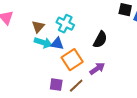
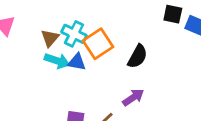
cyan cross: (65, 24) -> (74, 34), moved
orange square: (72, 60) -> (98, 44), moved

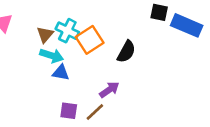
blue triangle: (77, 62) -> (61, 73), moved
purple arrow: (133, 97) -> (109, 90), moved

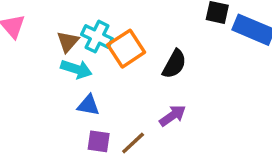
blue triangle: (61, 73) -> (88, 105), moved
purple arrow: (109, 90) -> (173, 116), moved

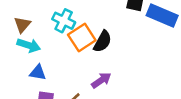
cyan cross: (97, 37) -> (64, 21), moved
orange square: (126, 49) -> (82, 38), moved

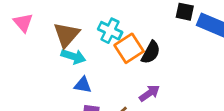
brown triangle: (22, 25) -> (67, 35), size x1.5

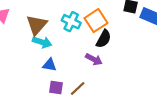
orange square: (129, 48) -> (96, 21), moved
purple arrow: (149, 93) -> (94, 59), moved, turned 63

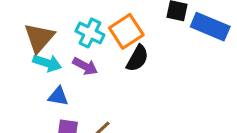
purple arrow: (94, 59) -> (85, 66), moved

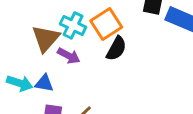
brown triangle: (39, 38) -> (46, 38), moved
cyan arrow: (47, 63) -> (20, 83), moved

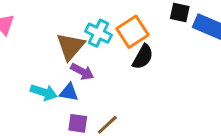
purple arrow: (69, 56) -> (82, 72), moved

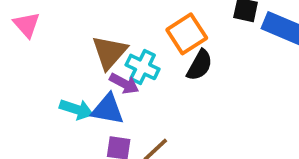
cyan cross: (98, 33) -> (143, 67), moved
blue triangle: (69, 92) -> (108, 109), size x1.4

